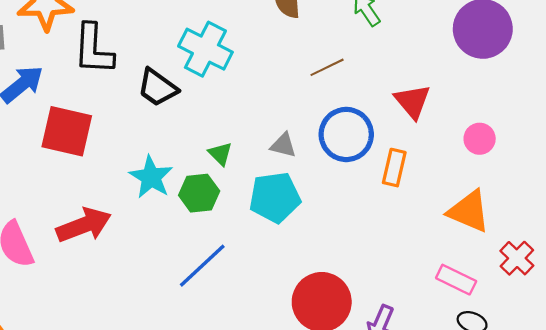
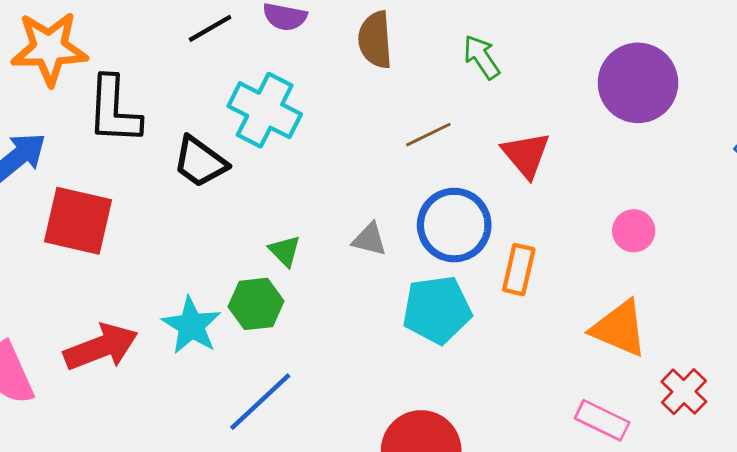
red triangle: (412, 101) -> (526, 155), moved
cyan star: (151, 177) -> (191, 326), moved
cyan pentagon: (275, 197) -> (437, 310), moved

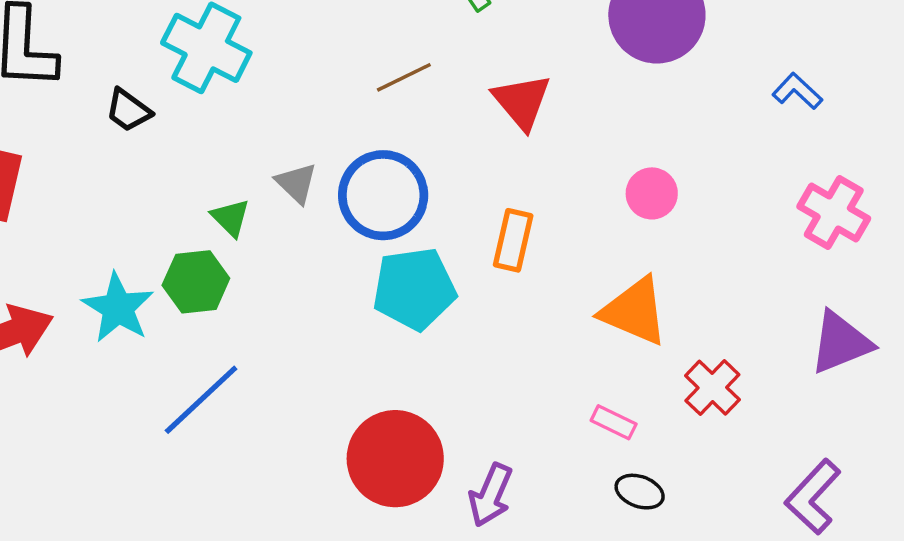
black trapezoid: (200, 162) -> (128, 110), size x0.7
blue circle: (454, 225) -> (383, 195), moved
gray triangle: (369, 239) -> (296, 183), moved, turned 30
pink rectangle: (602, 420) -> (614, 422), size x0.7

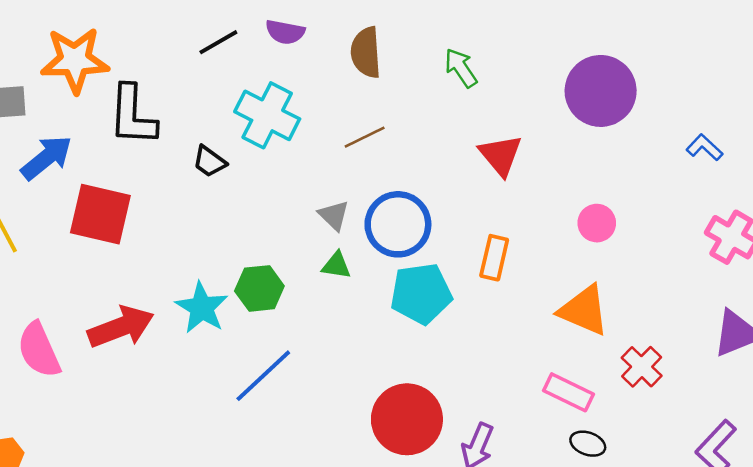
brown line: (404, 77) -> (365, 137), moved
green triangle: (231, 218) -> (336, 265), moved, turned -36
pink rectangle: (614, 422) -> (569, 392), size x1.5

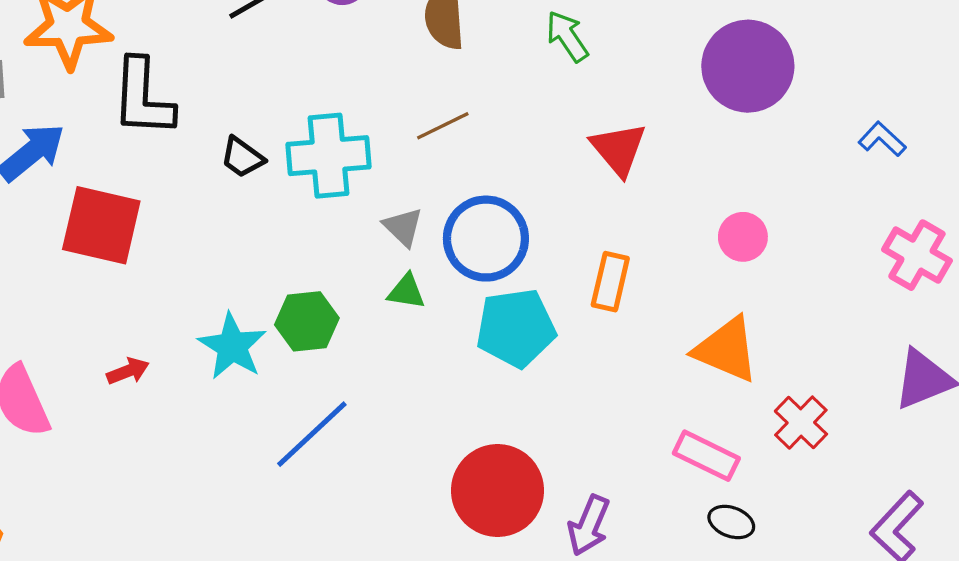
cyan cross: (267, 115) -> (328, 156), moved, turned -32
red arrow: (121, 327) -> (128, 371), size x0.5

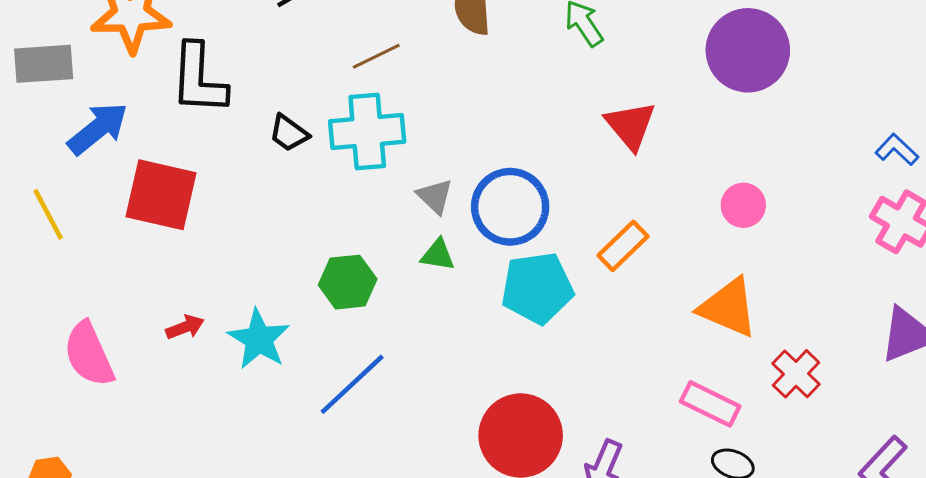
brown line: (443, 126) -> (376, 56), moved
blue L-shape: (882, 139) -> (897, 150), moved
orange rectangle: (610, 282) -> (623, 246), turned 33
cyan star: (232, 346) -> (259, 339), moved

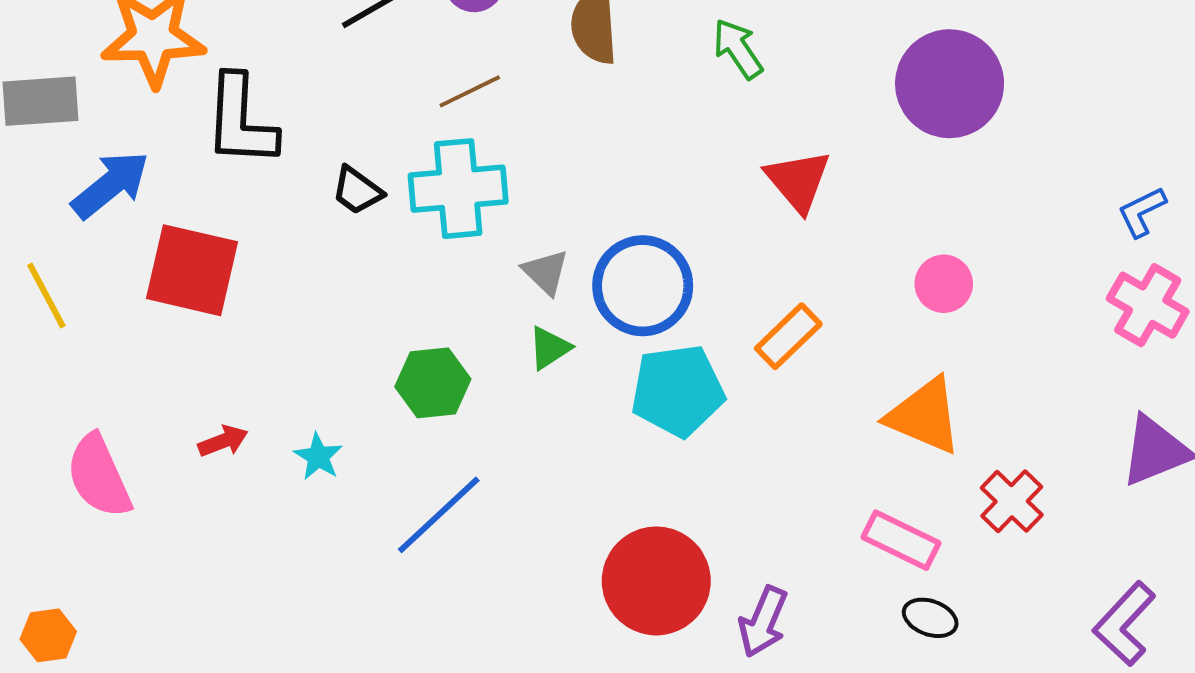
blue L-shape: (897, 150) -> (1142, 212), turned -69
green triangle: (438, 255) -> (549, 348), turned -42
cyan star: (259, 339) -> (318, 457), size x0.6

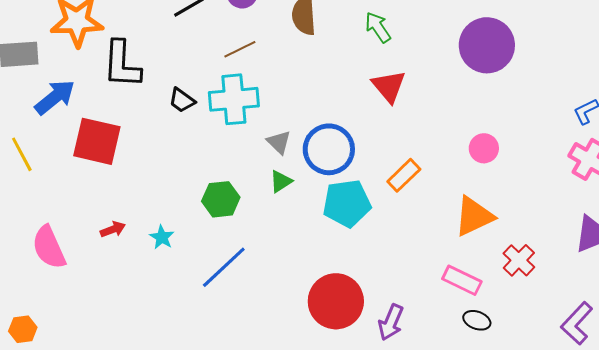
red triangle: (798, 181) -> (389, 86), moved
orange triangle: (924, 416) -> (474, 216), turned -48

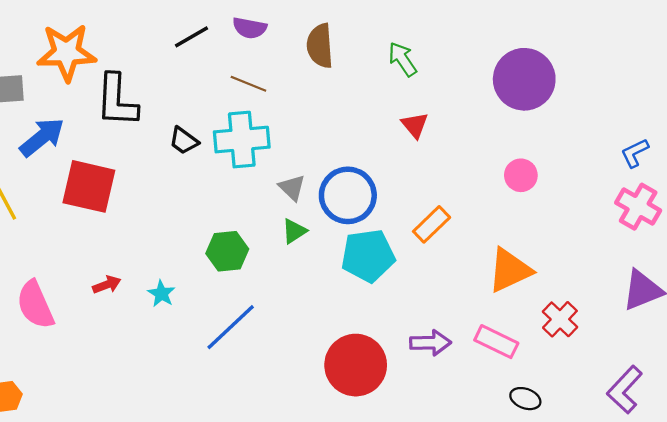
brown line: (240, 49) -> (248, 84), turned 48
red triangle: (389, 86) -> (415, 125), size x0.7
pink circle: (484, 148) -> (521, 175), moved
black ellipse: (477, 320) -> (525, 399), moved
purple arrow: (391, 322) -> (430, 343), moved, turned -114

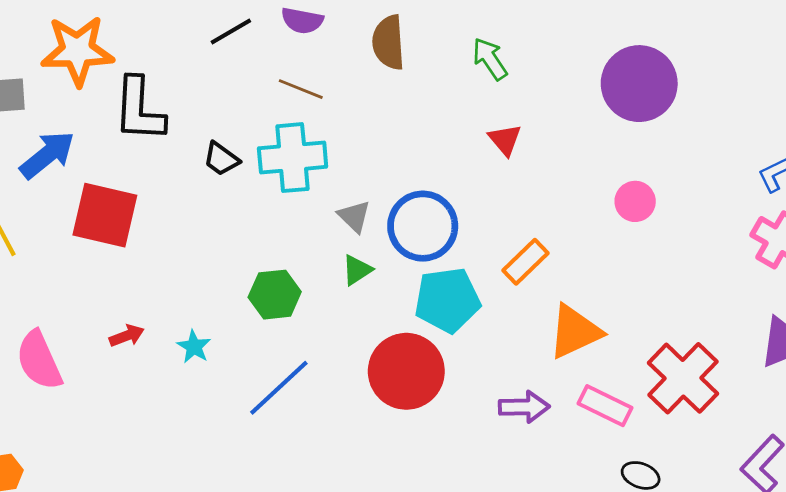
orange triangle: (510, 270) -> (575, 332), moved
red cross: (560, 319) -> (683, 378), size x1.6
red circle: (356, 365) -> (406, 371), moved

